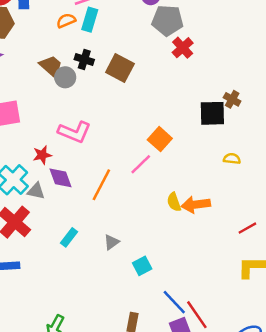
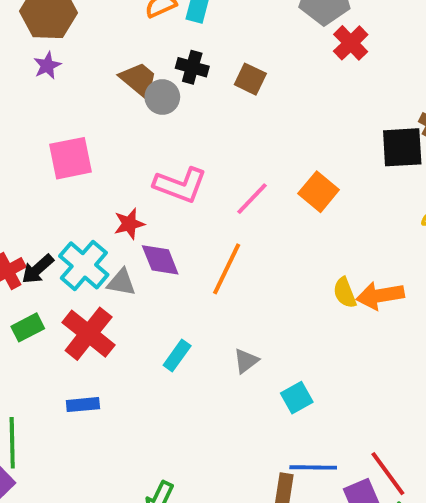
brown square: (120, 68) -> (250, 79), size x0.7
pink line: (141, 164) -> (252, 199), moved
blue line: (174, 302) -> (313, 467), moved, turned -44

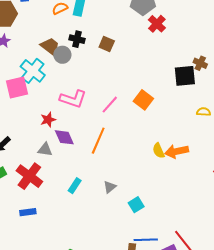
cyan cross: (84, 265) -> (33, 71), moved

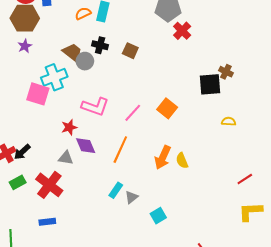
cyan cross: (33, 71) -> (54, 77), turned 30
pink square: (17, 87) -> (38, 94), turned 30
orange arrow: (177, 151) -> (163, 157), moved, turned -55
cyan rectangle: (75, 186) -> (116, 190), moved

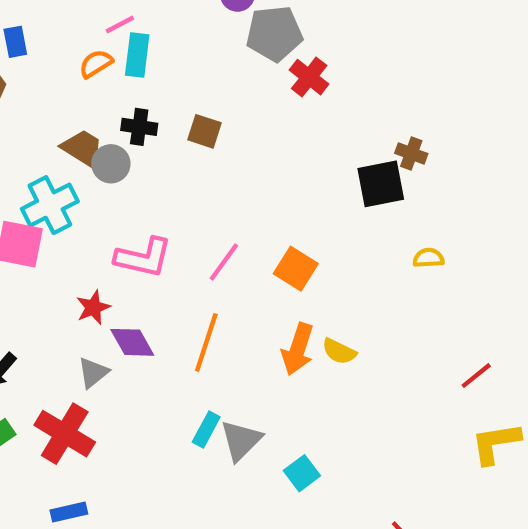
orange square: (167, 108) -> (296, 269), moved
gray triangle: (66, 158) -> (93, 373), turned -42
yellow semicircle: (182, 161) -> (339, 351), turned -35
gray triangle: (131, 197) -> (241, 440), size x1.5

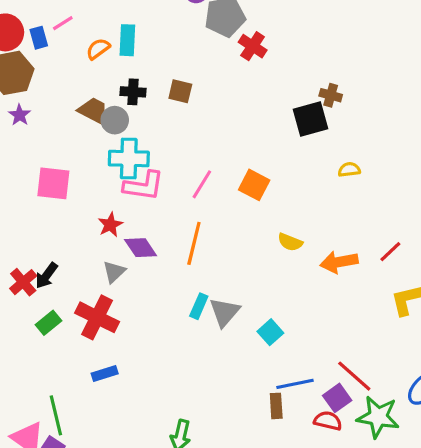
pink line: (120, 25) -> (63, 23), moved
cyan cross: (50, 205) -> (129, 159), moved, turned 33
orange arrow: (298, 349) -> (339, 262), moved, turned 66

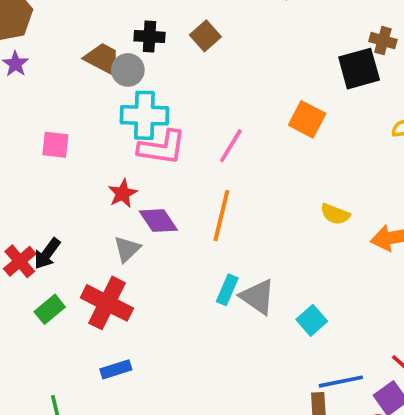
brown square: (180, 91) -> (205, 36), turned 35
pink square: (53, 183) -> (55, 145), size x0.7
orange square: (254, 185) -> (307, 119), moved
gray triangle: (225, 312) -> (258, 297), turned -36

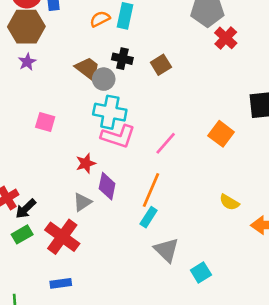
purple diamond: (158, 221) -> (107, 186), turned 36
black arrow: (47, 254) -> (26, 209), moved
cyan rectangle: (227, 290) -> (149, 217), moved

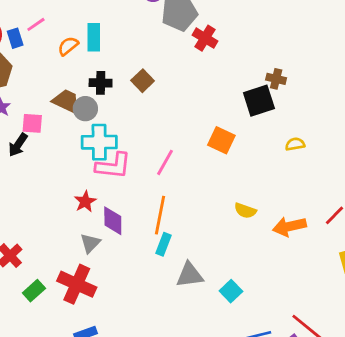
pink square: (45, 122) -> (32, 123), moved
black arrow: (26, 209) -> (18, 145), moved
gray triangle: (166, 250) -> (190, 275), turned -40

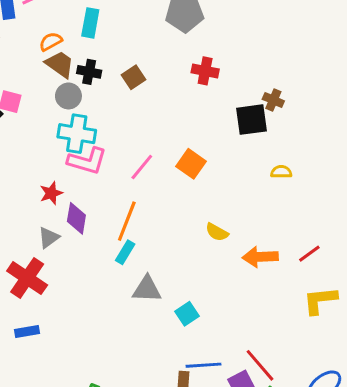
red cross: (205, 38) -> (205, 71), moved, turned -30
orange semicircle: (68, 46) -> (51, 41), moved
brown trapezoid: (66, 101) -> (60, 64), moved
orange square: (221, 140) -> (191, 164), moved

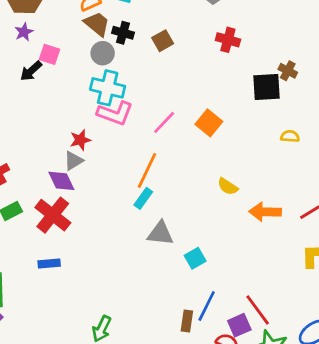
purple diamond: (76, 218) -> (61, 181), moved, turned -40
gray triangle: (49, 238) -> (74, 161), moved
blue line: (204, 365) -> (207, 306), turned -64

